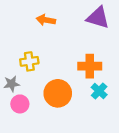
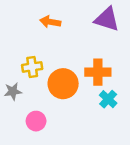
orange circle: (58, 93) -> (63, 84), moved
pink circle: (20, 104) -> (36, 121), moved

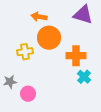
orange circle: (63, 84) -> (49, 38), moved
gray star: (13, 91) -> (10, 82), moved

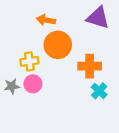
gray star: (10, 82) -> (12, 86), moved
pink circle: (28, 94) -> (33, 84), moved

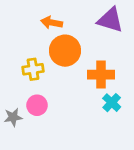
pink circle: (33, 84) -> (37, 105), moved
gray star: (12, 86) -> (13, 117), moved

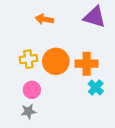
orange circle: (65, 51) -> (56, 61), moved
gray star: (13, 117) -> (28, 111), moved

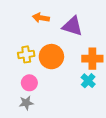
purple triangle: (95, 17) -> (72, 26), moved
orange cross: (87, 64) -> (92, 59), moved

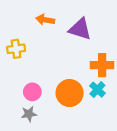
yellow cross: (26, 54) -> (16, 49), moved
orange circle: (51, 57) -> (70, 93), moved

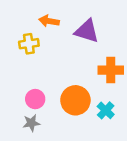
yellow cross: (16, 49) -> (29, 44), moved
cyan cross: (97, 90) -> (106, 110), moved

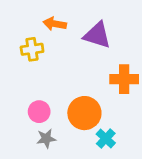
cyan cross: (106, 110) -> (106, 139), moved
gray star: (31, 123) -> (46, 139), moved

